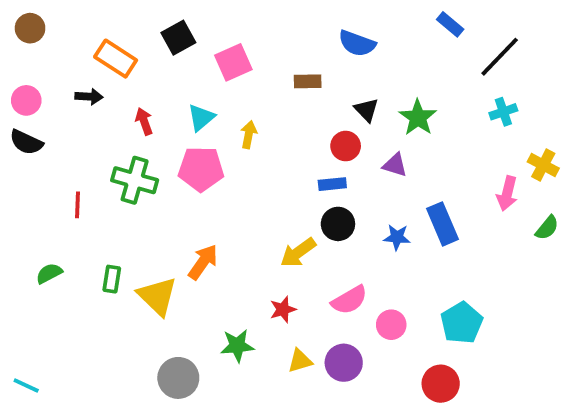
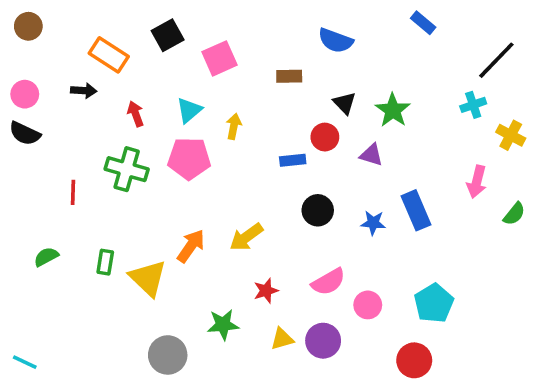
black line: (500, 57) -> (496, 60), moved
yellow cross: (543, 165) -> (511, 135), moved
blue rectangle: (332, 184) -> (293, 160), moved
yellow arrow: (298, 252) -> (246, 237), moved

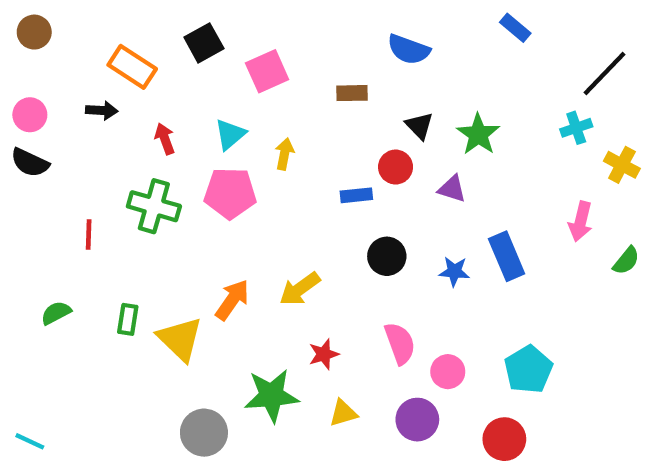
pink semicircle: (328, 282) -> (400, 343), turned -80
green star: (223, 325) -> (271, 396), size x1.4
purple circle: (323, 341) -> (417, 420), moved

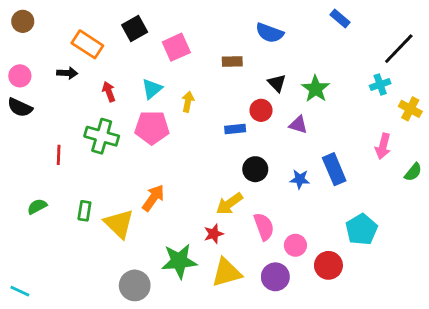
yellow arrow: (300, 289) -> (229, 204), moved
cyan pentagon: (528, 369) -> (361, 229), moved
yellow triangle: (343, 413) -> (227, 273), size x1.6
red circle: (504, 439) -> (328, 265), moved

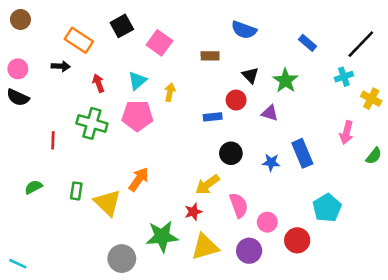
blue rectangle: (340, 18) -> (308, 43), moved
pink square: (176, 47) -> (159, 43), turned -30

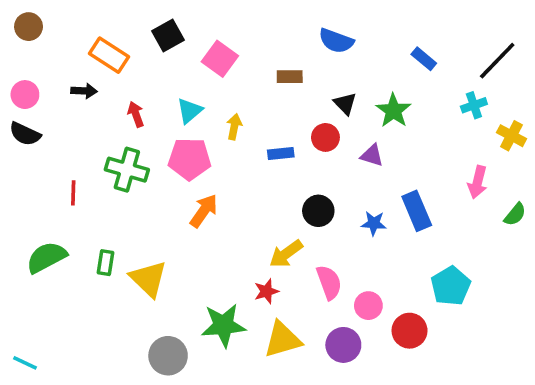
blue rectangle: (213, 117) -> (281, 154), moved
orange arrow: (139, 179) -> (204, 211), moved
green semicircle: (33, 187) -> (46, 257), size x1.6

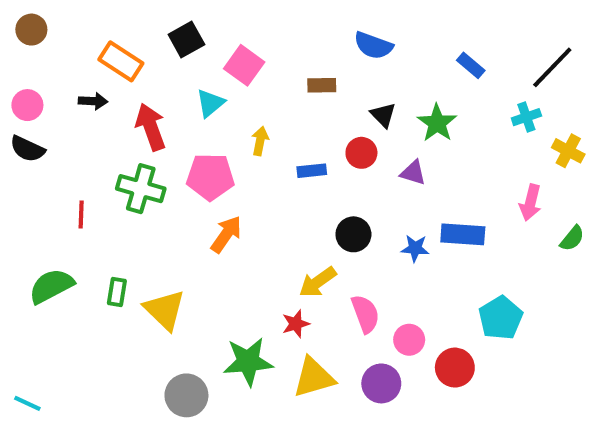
cyan triangle: (190, 111) -> (210, 103), moved
red arrow: (136, 114) -> (151, 127), size x1.6
blue rectangle: (417, 211) -> (463, 234), turned -63

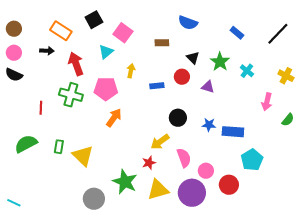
brown circle: (31, 30) -> (14, 29), moved
cyan cross: (526, 117) -> (247, 71), moved, turned -32
blue rectangle: (463, 234) -> (233, 132), moved
green star: (248, 362) -> (125, 182), turned 30
purple circle: (381, 383) -> (192, 193), size x1.4

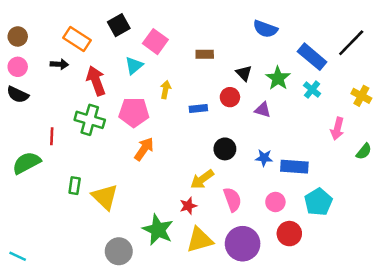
blue semicircle: (188, 23) -> (265, 29), moved
blue rectangle: (237, 33) -> (312, 57), moved, size x1.6
green semicircle: (26, 144) -> (27, 163), moved
pink circle: (206, 171) -> (275, 202), moved

